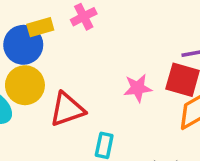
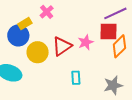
yellow circle: (25, 85) -> (38, 52), moved
red triangle: (67, 109) -> (62, 46), moved

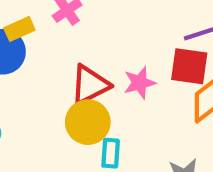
yellow circle: (38, 52) -> (88, 122), moved

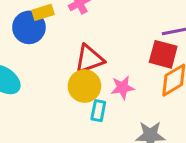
pink star: (140, 83) -> (122, 88), moved

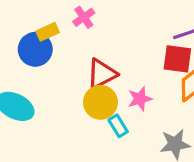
cyan rectangle: (98, 111) -> (118, 126), turned -35

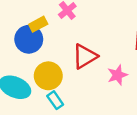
yellow circle: (100, 102) -> (48, 76), moved
cyan rectangle: (118, 126) -> (55, 100), moved

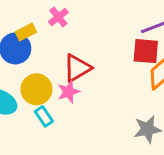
pink star: (117, 75) -> (68, 92), moved

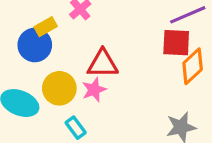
red triangle: (77, 68) -> (103, 64), turned 32
cyan rectangle: (44, 116) -> (76, 128), moved

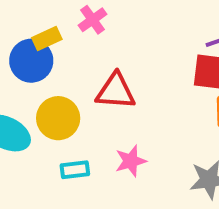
pink star: (94, 90) -> (131, 161), moved
cyan rectangle: (76, 128) -> (75, 170), turned -65

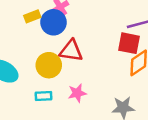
blue circle: (31, 61) -> (53, 22), moved
yellow circle: (58, 118) -> (49, 65), moved

